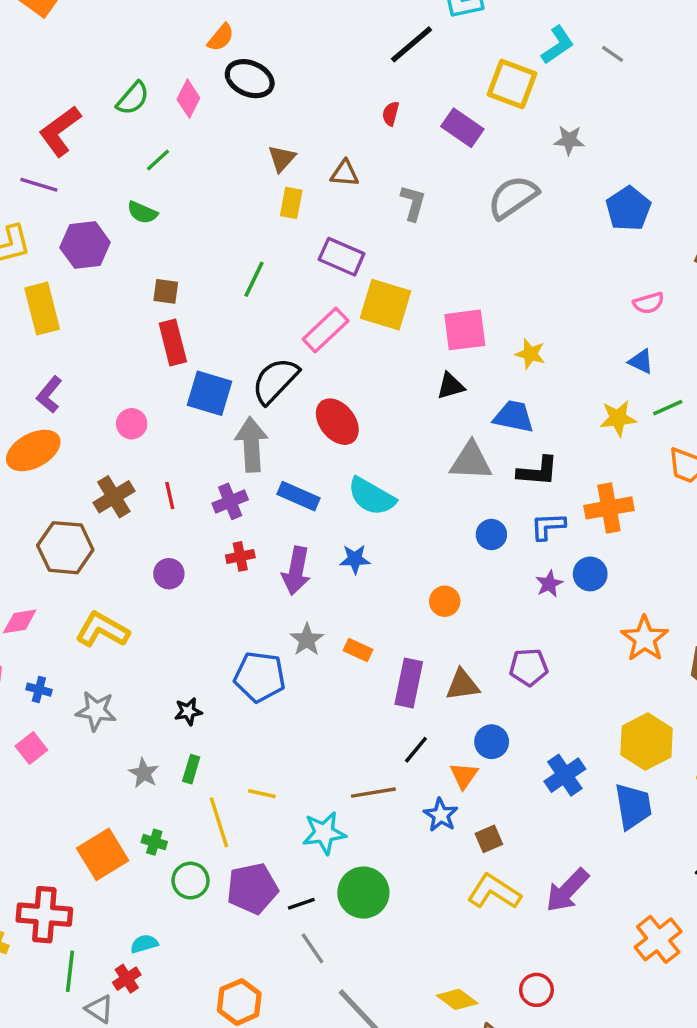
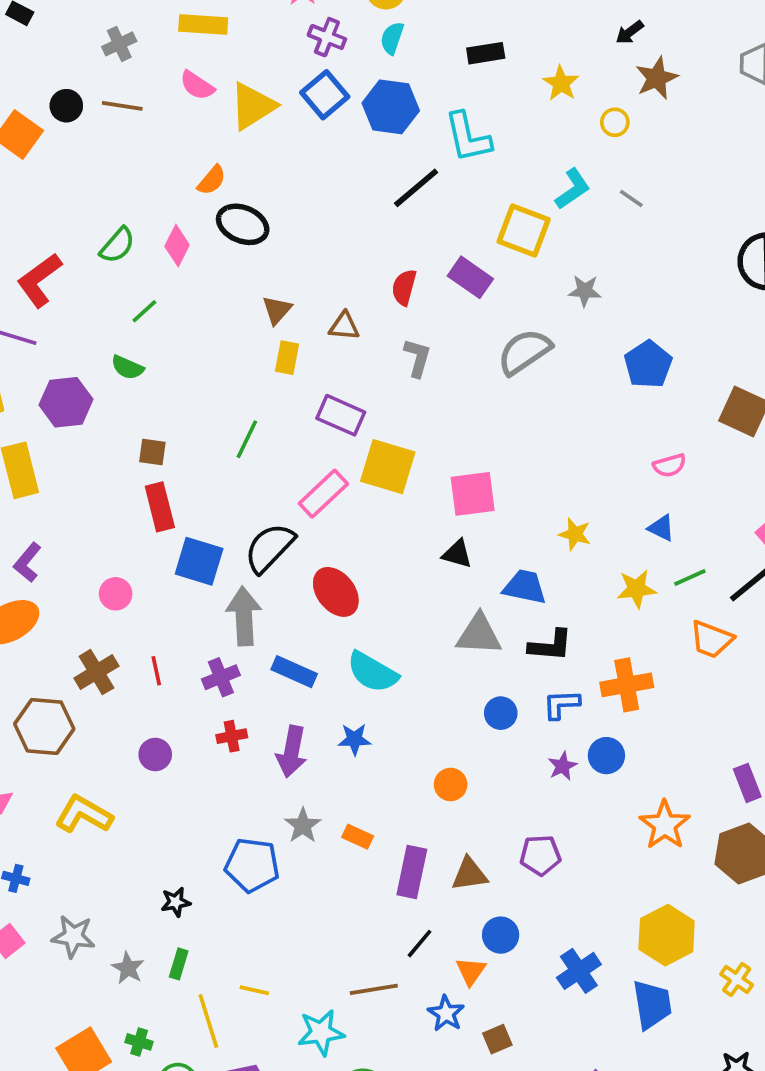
red semicircle: (391, 114) -> (404, 287), moved, size x1.4
yellow star: (530, 354) -> (575, 534), moved
black triangle: (451, 386) -> (457, 554), turned 32
gray star: (96, 711) -> (73, 936), moved

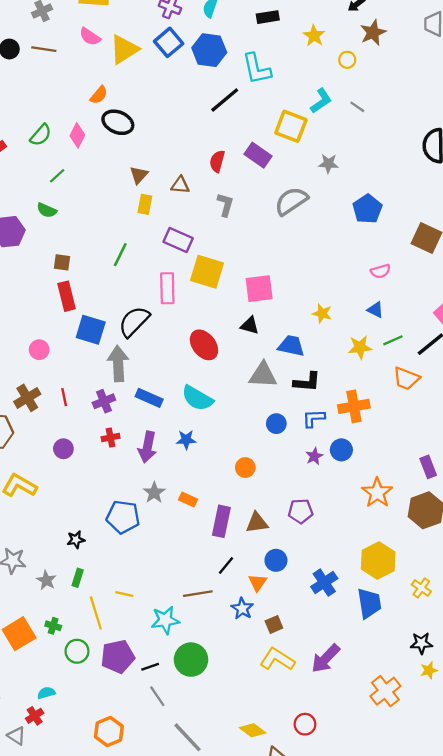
pink rectangle: (323, 494) -> (167, 288), turned -48
red ellipse: (336, 592) -> (204, 345), moved

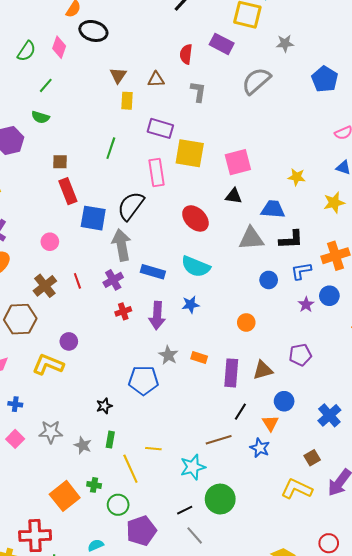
purple circle: (63, 449) -> (69, 341), moved
brown square: (274, 624) -> (312, 458), moved
purple pentagon: (118, 657) -> (141, 531), moved

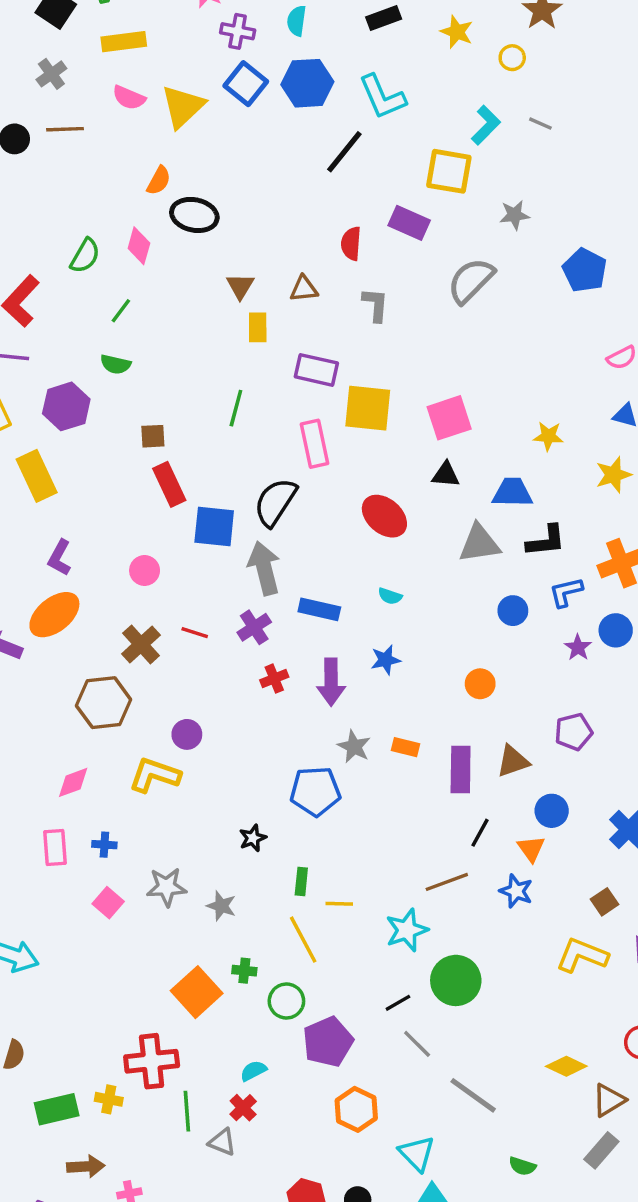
cyan semicircle: (196, 267) -> (390, 596), size x0.5
red line: (77, 281) -> (195, 633), turned -49
green rectangle: (110, 440) -> (301, 882), moved

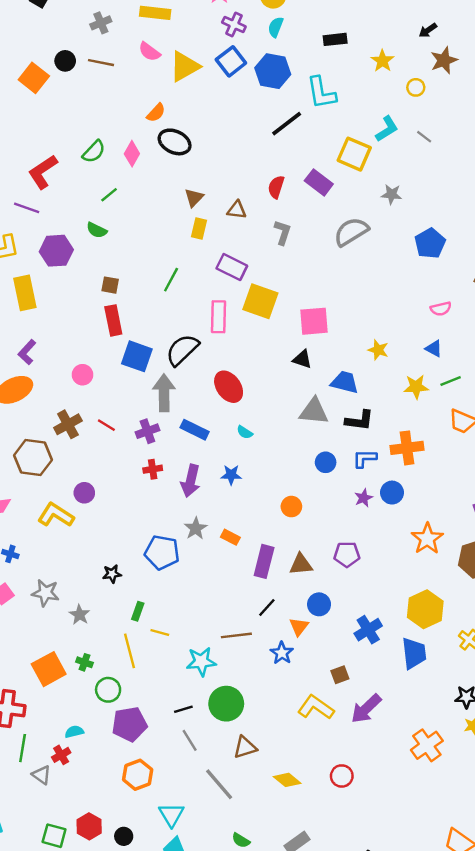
red ellipse: (384, 516) -> (229, 387), moved
brown triangle: (609, 1100) -> (245, 747), moved

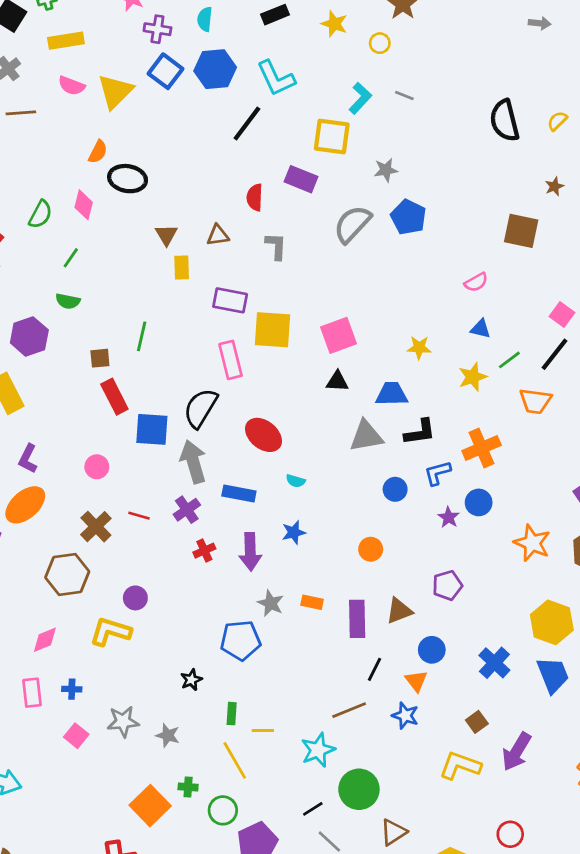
blue pentagon: (430, 243) -> (408, 217), moved
green line: (171, 280) -> (142, 336), moved

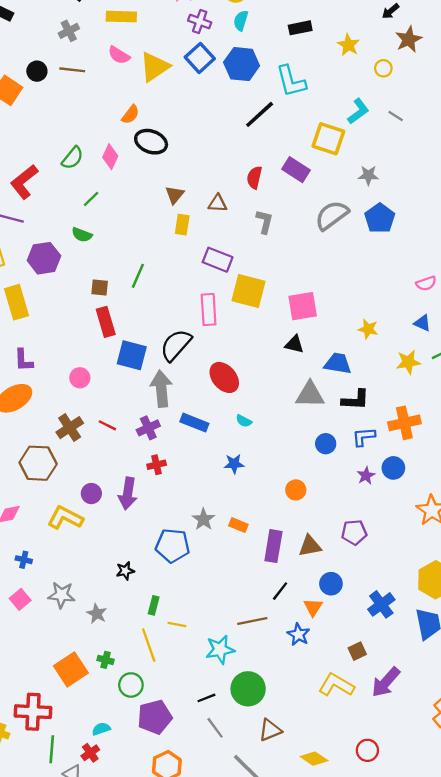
purple L-shape: (28, 459) -> (23, 360), turned -40
purple arrow: (250, 552) -> (128, 493), moved

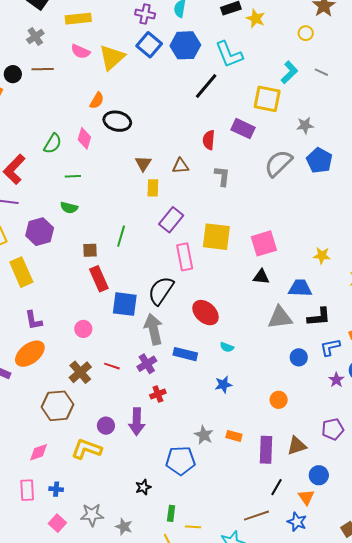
yellow star: (348, 45) -> (256, 18), moved
green line: (91, 199) -> (73, 176), turned 49
purple rectangle: (218, 260) -> (171, 220), moved, turned -65

